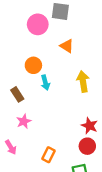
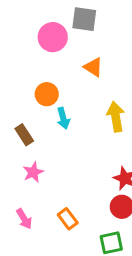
pink arrow: (11, 147) -> (24, 219), moved
orange rectangle: (49, 155) -> (68, 219), turned -64

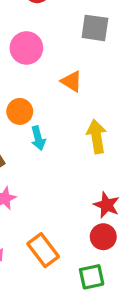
gray square: (84, 19) -> (95, 28), moved
orange rectangle: (68, 219) -> (43, 250), size x1.4

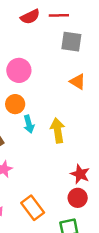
pink circle: (26, 48) -> (19, 70), moved
orange triangle: (72, 81) -> (78, 82), moved
yellow arrow: (97, 137) -> (58, 130), moved

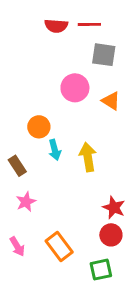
red semicircle: (30, 17) -> (56, 26), turned 30
pink circle: (19, 70) -> (75, 88), moved

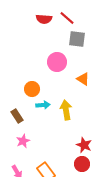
red line: (89, 24) -> (67, 18), turned 42
orange triangle: (111, 101) -> (83, 79), moved
cyan arrow: (55, 150) -> (43, 105), turned -80

